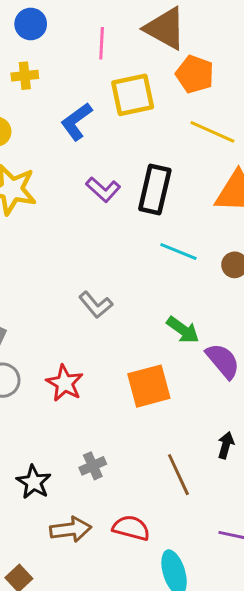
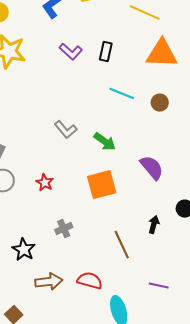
black rectangle: (155, 189) -> (106, 52), size x0.6
green arrow: (183, 330) -> (105, 142), moved
red star: (65, 383) -> (45, 183), size x0.7
gray cross: (93, 466) -> (64, 229), moved

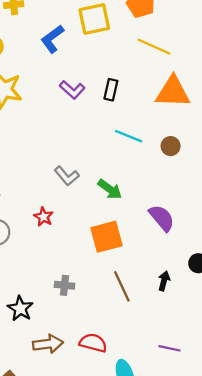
red star: (45, 183) -> (43, 217), moved
gray cross: (64, 229) -> (64, 285), turned 30
brown line: (122, 245) -> (122, 286), moved

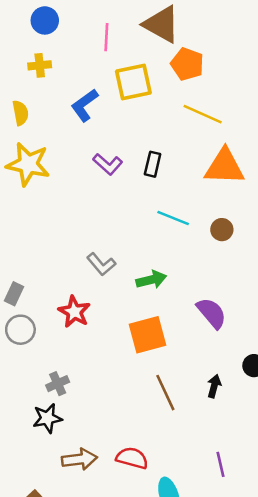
green arrow: (110, 189) -> (151, 280), turned -50
red star: (43, 217) -> (74, 312), size x1.4
gray cross: (64, 285) -> (58, 384), moved, turned -30
black star: (20, 309) -> (47, 418), turned 30
purple line: (169, 348) -> (221, 464), turned 65

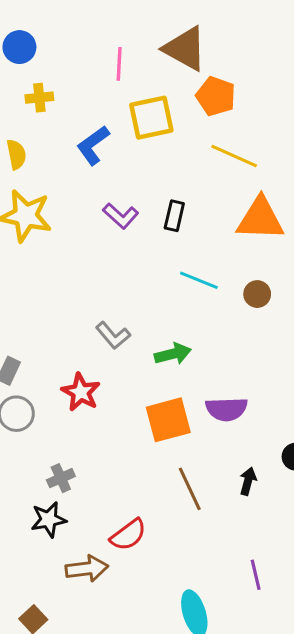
blue circle: (45, 20) -> (19, 47), moved
purple semicircle: (212, 313) -> (227, 409), moved, turned 128
red semicircle: (132, 458) -> (128, 535), moved, turned 128

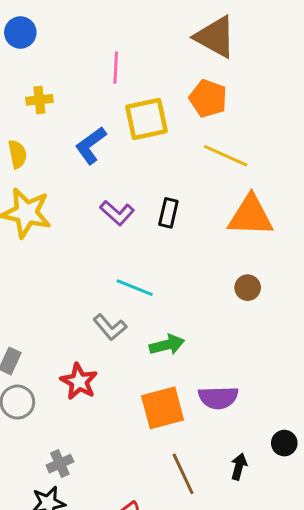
blue circle: (19, 47) -> (20, 32), moved
brown triangle: (185, 49) -> (215, 37), moved
cyan line: (199, 280) -> (135, 288), moved

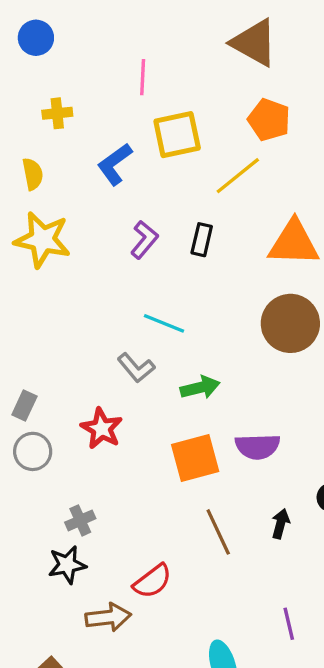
orange pentagon: (208, 98) -> (269, 120), moved
yellow line: (226, 156) -> (238, 176), moved, turned -63
purple L-shape: (117, 213) -> (144, 240), turned -92
brown circle: (248, 288) -> (290, 323), size x2.0

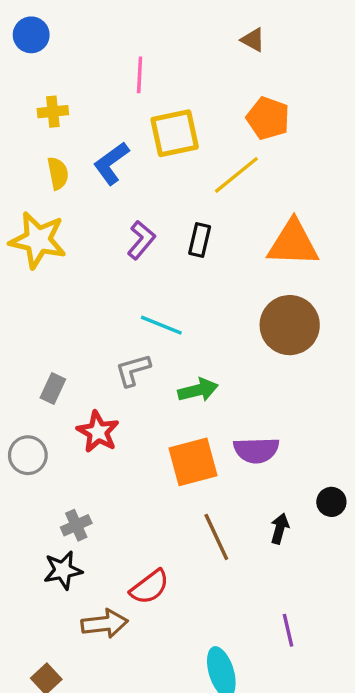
brown triangle: (254, 43) -> (253, 40), size x0.5
yellow semicircle: (33, 174) -> (58, 173), moved
gray L-shape: (136, 368) -> (133, 370), turned 114
gray rectangle: (24, 405) -> (53, 388), moved

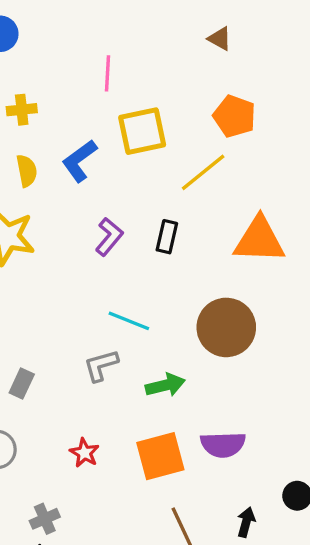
brown circle: (290, 325) -> (226, 327), moved
red star: (98, 432) -> (84, 453), moved, size x0.7

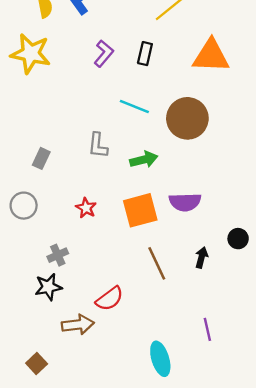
cyan line: (129, 321) -> (134, 107), moved
gray L-shape: (101, 365) -> (98, 145), turned -68

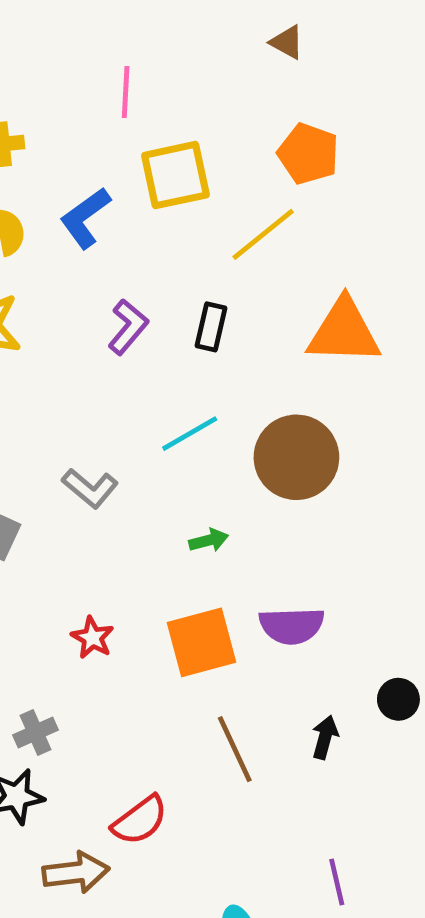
cyan line: (134, 107) -> (190, 434), turned -52
gray L-shape: (98, 145) -> (90, 488), moved, turned -56
green arrow: (144, 160) -> (209, 540), size x0.7

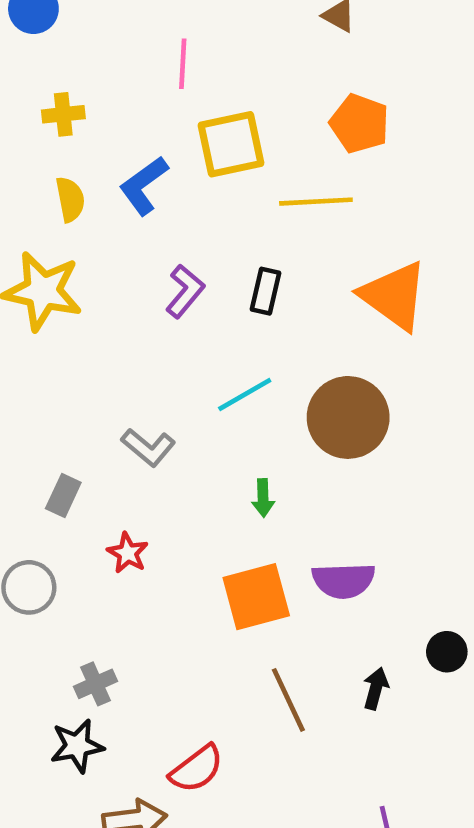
yellow line: (263, 234) -> (316, 202), turned 36
orange triangle: (344, 332) -> (394, 296), turned 34
green arrow: (209, 540) -> (263, 498), turned 102
red star: (92, 638) -> (128, 553), moved

